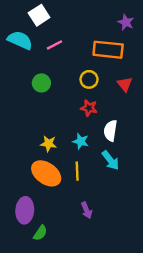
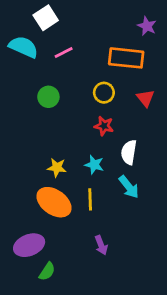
purple ellipse: (25, 210) -> (29, 245), turned 65

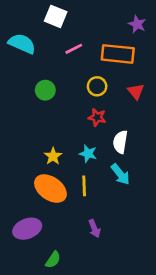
white square: (46, 18) -> (56, 16), moved, turned -35
pink line: (64, 52) -> (74, 49), moved
yellow star: (57, 168) -> (53, 156), turned 30
green semicircle: (47, 271) -> (53, 260), moved

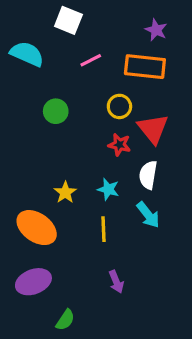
purple star: (137, 24) -> (156, 30), moved
red triangle: (136, 91) -> (153, 129), moved, size x1.5
orange ellipse: (50, 189) -> (37, 228), moved

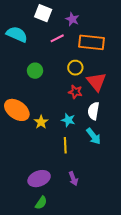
purple star: (156, 30) -> (72, 19), moved
orange ellipse: (37, 228) -> (17, 110), moved
purple ellipse: (33, 282) -> (39, 179), moved

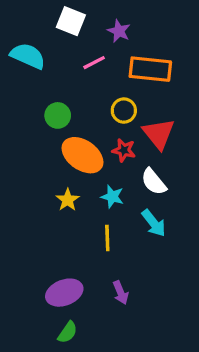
orange ellipse: (17, 110) -> (82, 155), moved
white semicircle: (94, 111) -> (154, 182), turned -48

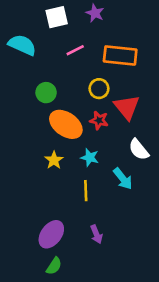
white square: (71, 21) -> (57, 17), turned -35
purple star: (119, 31) -> (95, 13), moved
white semicircle: (154, 182) -> (139, 150), moved
purple ellipse: (64, 293) -> (51, 234), turned -32

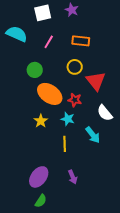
pink line: (75, 50) -> (49, 42), moved, turned -32
orange rectangle: (120, 55) -> (81, 41), moved, size x0.7
red star: (99, 120) -> (75, 100), moved

